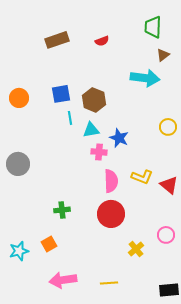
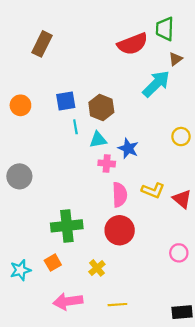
brown rectangle: (57, 40) -> (42, 44), moved, turned -45
red semicircle: (102, 41) -> (133, 44), moved, size x2.0
cyan arrow: (145, 78) -> (156, 84), turned -52
green cross: (62, 210) -> (67, 226), size x1.8
yellow cross: (136, 249) -> (97, 268), moved

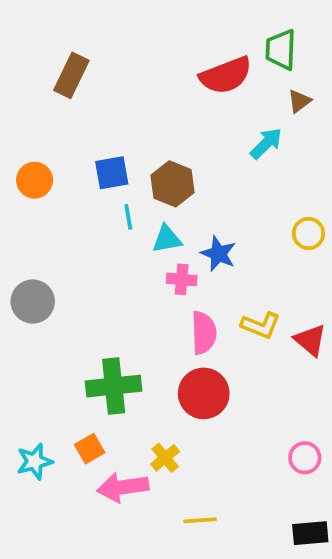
cyan arrow: (156, 84) -> (266, 143), size x0.7
pink circle: (179, 253) -> (305, 458), moved
pink arrow: (68, 301) -> (123, 487), moved

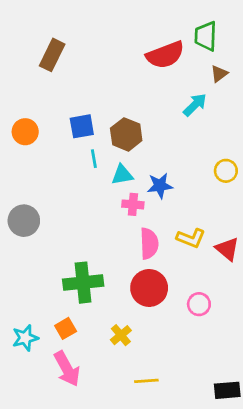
blue star: (218, 254) -> (160, 186), turned -30
pink circle: (305, 458) -> (199, 304), moved
pink arrow: (123, 487) -> (67, 369), moved, turned -111

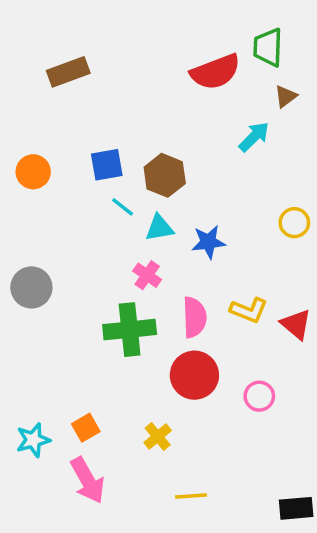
brown rectangle: (52, 55) -> (68, 72), turned 44
cyan line: (94, 159) -> (123, 207), turned -42
pink cross: (133, 204) -> (147, 275), moved, turned 30
green cross: (83, 283) -> (130, 330), moved

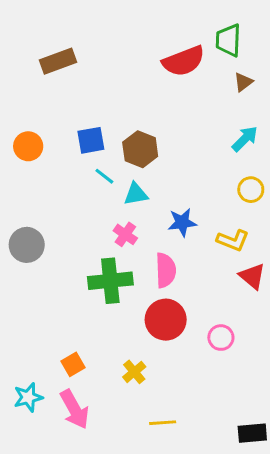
cyan arrow: (254, 137) -> (245, 139), moved
blue star: (208, 242) -> (182, 222), moved
yellow L-shape: (249, 310) -> (233, 240), moved
cyan star: (33, 440) -> (28, 397), moved

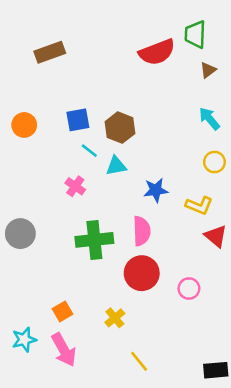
cyan arrow: (245, 139) -> (209, 119), turned -85
pink cross: (125, 234) -> (75, 186), moved
gray circle: (27, 245) -> (20, 234), moved
yellow line: (163, 423) -> (139, 361), turned 55

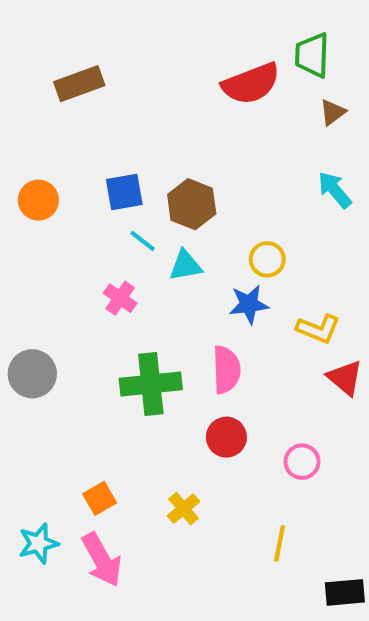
yellow circle: (214, 162) -> (267, 259), moved
red circle: (142, 273) -> (226, 437), size x0.7
yellow line: (139, 361) -> (280, 543), moved, turned 50

